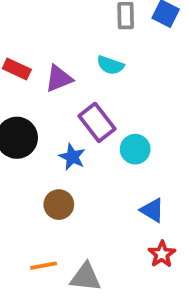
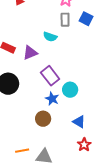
cyan semicircle: (110, 65) -> (50, 37), moved
blue star: (72, 157) -> (52, 99), moved
brown circle: (59, 205) -> (43, 119), moved

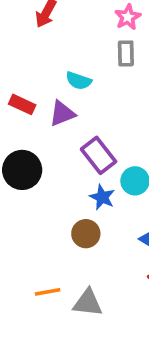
cyan semicircle: (50, 37) -> (79, 81), moved

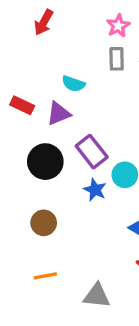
black circle: (22, 170) -> (45, 162), moved
brown circle: (86, 234) -> (44, 223), moved
gray triangle: (88, 303) -> (97, 296), moved

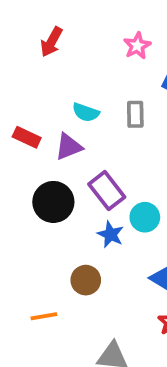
gray rectangle: (117, 59) -> (135, 114), moved
brown circle: (44, 223) -> (86, 280), moved
orange line: (45, 276) -> (44, 316), moved

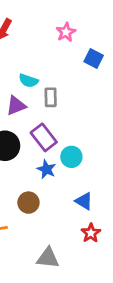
gray rectangle: (135, 114) -> (51, 97), moved

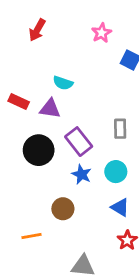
gray rectangle: (51, 97) -> (120, 129), moved
purple triangle: (16, 106) -> (50, 109), turned 30
cyan circle: (71, 157) -> (116, 172), moved

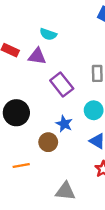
black circle: (39, 150) -> (16, 113), moved
blue star: (82, 174) -> (64, 124), moved

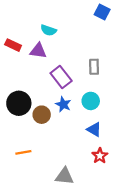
blue star: (64, 124) -> (63, 104), moved
brown circle: (48, 142) -> (42, 115), moved

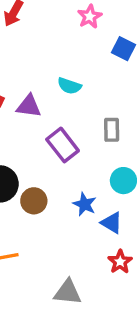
cyan semicircle: (48, 30) -> (69, 86), moved
cyan circle: (91, 101) -> (123, 181), moved
blue star: (63, 104) -> (85, 204), moved

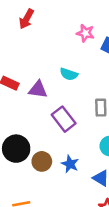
pink star: (90, 17) -> (85, 33), moved, turned -30
blue star: (85, 204) -> (70, 164), moved

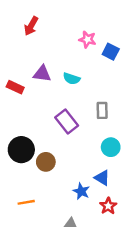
purple triangle: (38, 90) -> (42, 74), moved
blue star: (70, 164) -> (81, 191), moved

